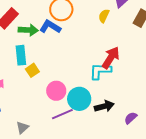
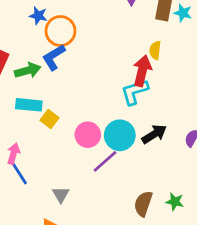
yellow semicircle: (104, 16) -> (155, 50), moved
blue L-shape: (50, 27) -> (54, 57), turned -45
cyan rectangle: (21, 55) -> (29, 105), turned -60

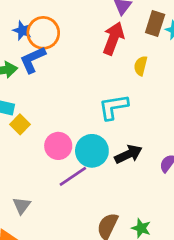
blue star: (38, 16) -> (22, 30), moved
red arrow: (142, 71) -> (113, 38), moved

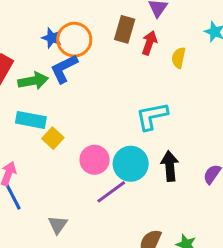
brown rectangle: (155, 24) -> (125, 29), moved
red arrow: (113, 38) -> (149, 43), size x0.7
yellow semicircle: (141, 66) -> (179, 58), moved
black arrow: (128, 154) -> (170, 166), turned -68

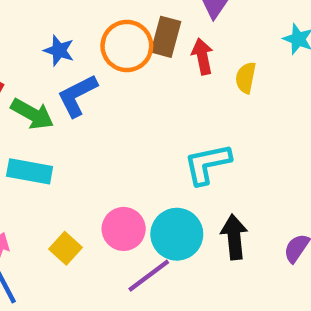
orange circle: (74, 40) -> (127, 46), moved
red arrow: (149, 43) -> (202, 56), turned -30
green arrow: (33, 81) -> (32, 114), turned 40
yellow square: (53, 138) -> (65, 248), moved

